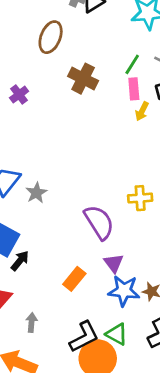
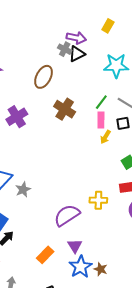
purple cross: (19, 95) -> (17, 117), size x1.5
purple semicircle: (99, 222) -> (67, 215), turned -96
blue star: (124, 291) -> (81, 267), turned 30

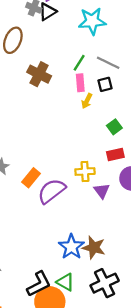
purple triangle: (75, 246) -> (102, 191), moved
orange rectangle: (45, 255) -> (31, 178), moved
brown star: (101, 269) -> (94, 248), size x1.5

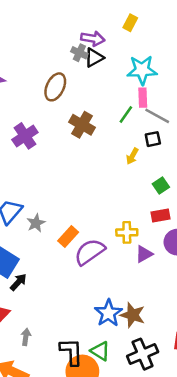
pink rectangle: (80, 83) -> (143, 98), moved
purple triangle: (102, 191) -> (144, 254), turned 35
black L-shape: (39, 284) -> (71, 352), turned -68

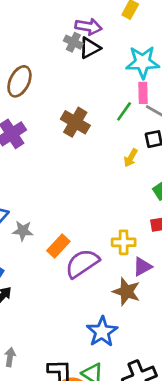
brown ellipse: (55, 87) -> (19, 81), moved
gray star: (36, 223) -> (23, 231), turned 30
brown star: (133, 315) -> (126, 292), moved

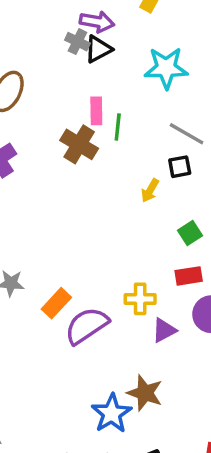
pink rectangle: (143, 93) -> (96, 111), moved
green line: (124, 111) -> (118, 127), moved, turned -30
brown star: (126, 292) -> (145, 393), moved

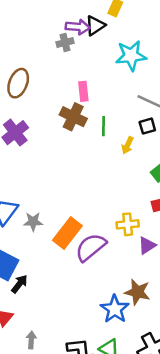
gray cross: (77, 42) -> (65, 43), turned -35
black triangle: (98, 49) -> (95, 26), moved
green line: (118, 127) -> (103, 126), moved
orange rectangle: (56, 303) -> (67, 233), size x1.4

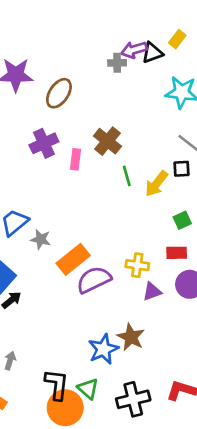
purple arrow: (78, 27) -> (134, 50), turned 145
pink rectangle: (83, 91) -> (75, 159), moved
green line: (103, 126) -> (127, 176), moved, turned -30
yellow arrow: (128, 145) -> (156, 184), size x1.5

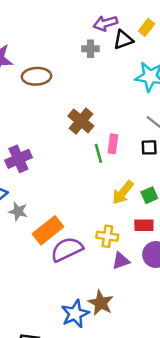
purple arrow: (134, 50) -> (105, 23), moved
brown ellipse: (59, 93) -> (36, 76), turned 52
purple cross: (44, 143) -> (18, 159), moved
pink rectangle: (75, 159) -> (113, 144), moved
yellow arrow: (156, 184) -> (123, 193), moved

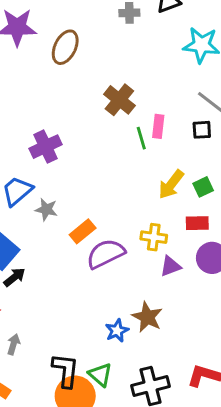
brown ellipse: (36, 76) -> (65, 47), turned -60
orange rectangle: (48, 230) -> (83, 231), size x0.7
blue star: (75, 314) -> (117, 331), size x0.7

